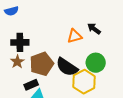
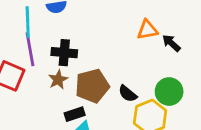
orange triangle: (75, 36) -> (147, 30), moved
black semicircle: (67, 67) -> (128, 94), size x0.6

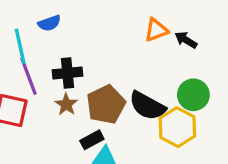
black semicircle: (128, 94) -> (147, 106), size x1.6

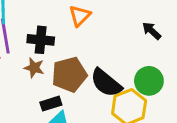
orange triangle: (156, 30) -> (80, 16), moved, turned -35
brown star: (66, 105) -> (34, 68), turned -30

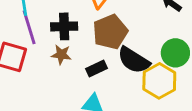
brown pentagon: (69, 75) -> (110, 32), moved
black rectangle: (51, 104) -> (96, 69), moved

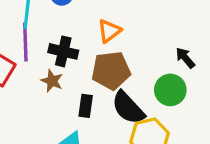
green circle: (175, 53) -> (170, 90), moved
black rectangle: (96, 69) -> (86, 106), turned -72

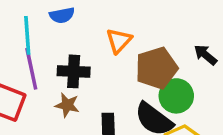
brown pentagon: (111, 71) -> (156, 68), moved
green circle: (170, 90) -> (176, 96), moved

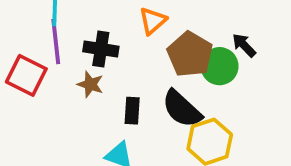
brown pentagon: (156, 68) -> (190, 54), turned -30
green circle: (176, 96) -> (220, 66), moved

